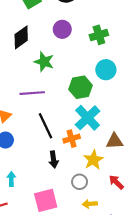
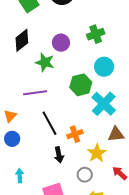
purple circle: (62, 29) -> (61, 43), moved
cyan cross: (88, 118) -> (104, 104), moved

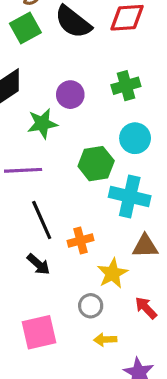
green star: (45, 62) -> (42, 124), turned -30
cyan cross: (104, 104) -> (130, 197), turned -35
black arrow: (59, 155) -> (38, 264), moved, turned -42

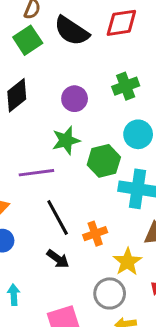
green star: (42, 124) -> (66, 140), moved
gray circle: (91, 306) -> (110, 293), size x1.4

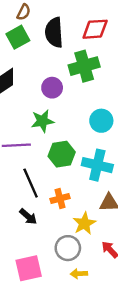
black semicircle: (72, 31) -> (54, 33), turned 48
green cross: (126, 86) -> (84, 66), moved, size x1.4
green hexagon: (104, 161) -> (62, 154), moved

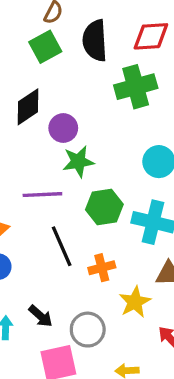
purple circle: (52, 88) -> (63, 128), moved
black arrow: (28, 217) -> (41, 316), moved
gray circle: (68, 248) -> (88, 330), moved

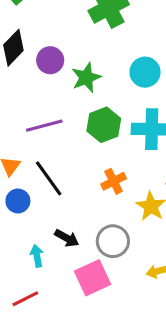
green star: (78, 162) -> (86, 78), moved
black line: (62, 246) -> (49, 178), moved

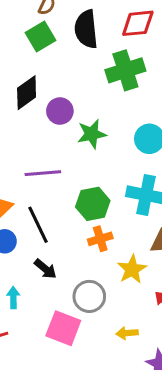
green hexagon: (104, 125) -> (93, 204), moved
black arrow: (67, 238) -> (45, 269), moved
pink square: (92, 278) -> (63, 328), turned 36

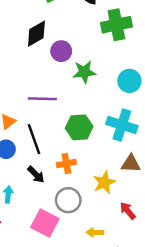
orange cross: (100, 239) -> (66, 164), moved

